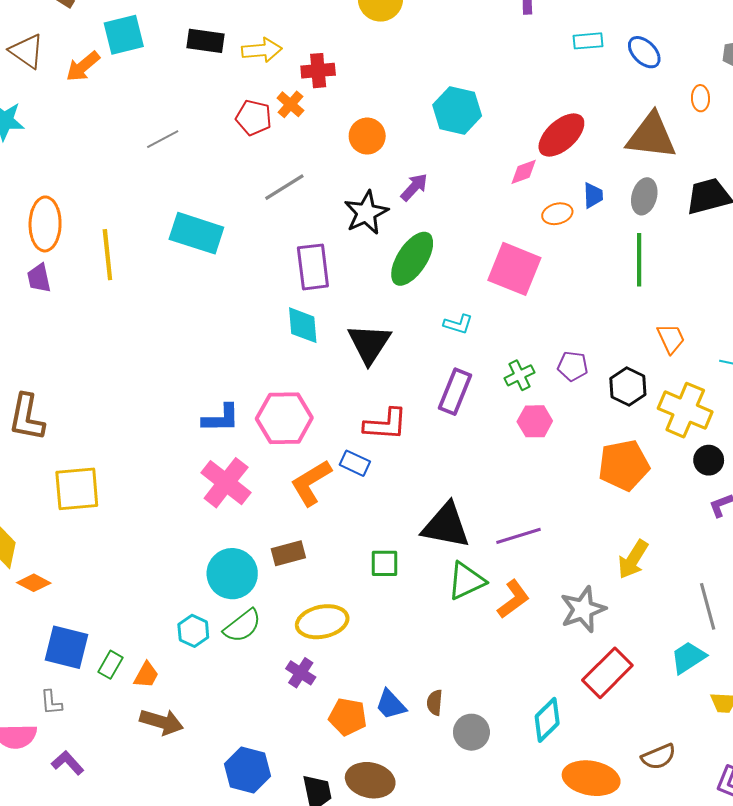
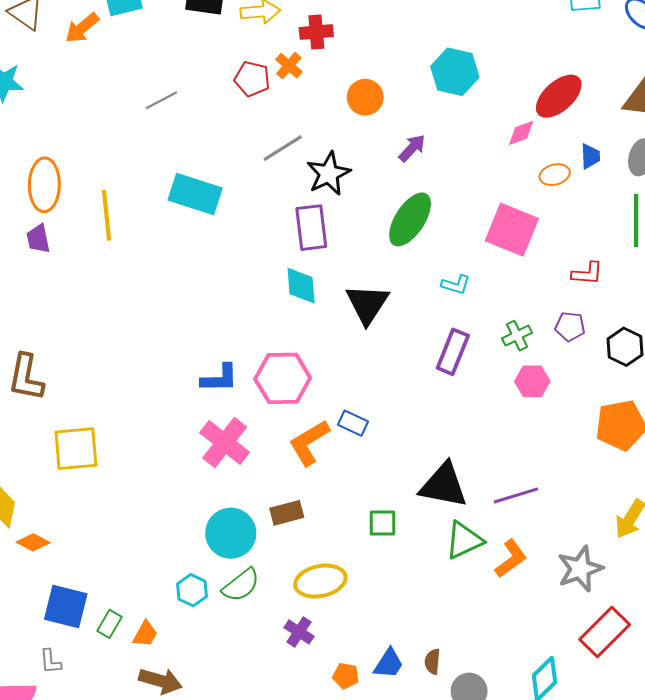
black star: (366, 213) -> (329, 174), moved
red L-shape: (386, 424) -> (587, 273), moved, size x0.7
blue trapezoid: (391, 705) -> (389, 664), turned -104
orange pentagon: (348, 717) -> (346, 676), size x0.7

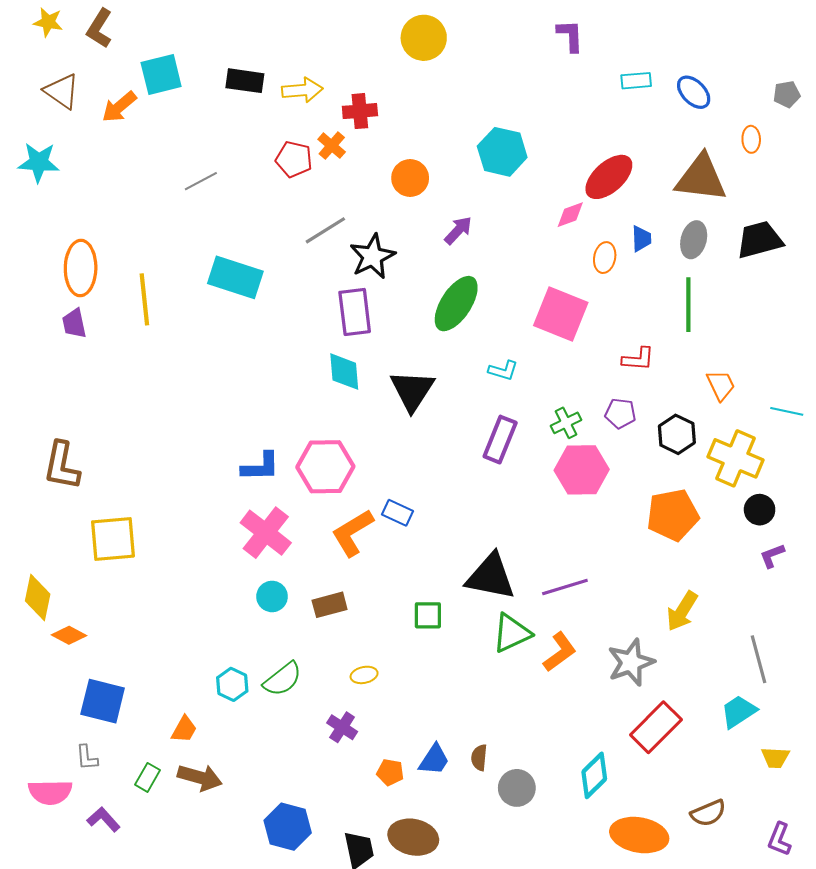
orange ellipse: (555, 175) -> (605, 258), turned -64
pink hexagon: (532, 381) -> (582, 470), size x1.5
cyan circle: (231, 533) -> (272, 596), moved, size x0.6
yellow ellipse: (320, 581) -> (364, 675), size x0.5
green rectangle: (110, 624) -> (148, 777), moved

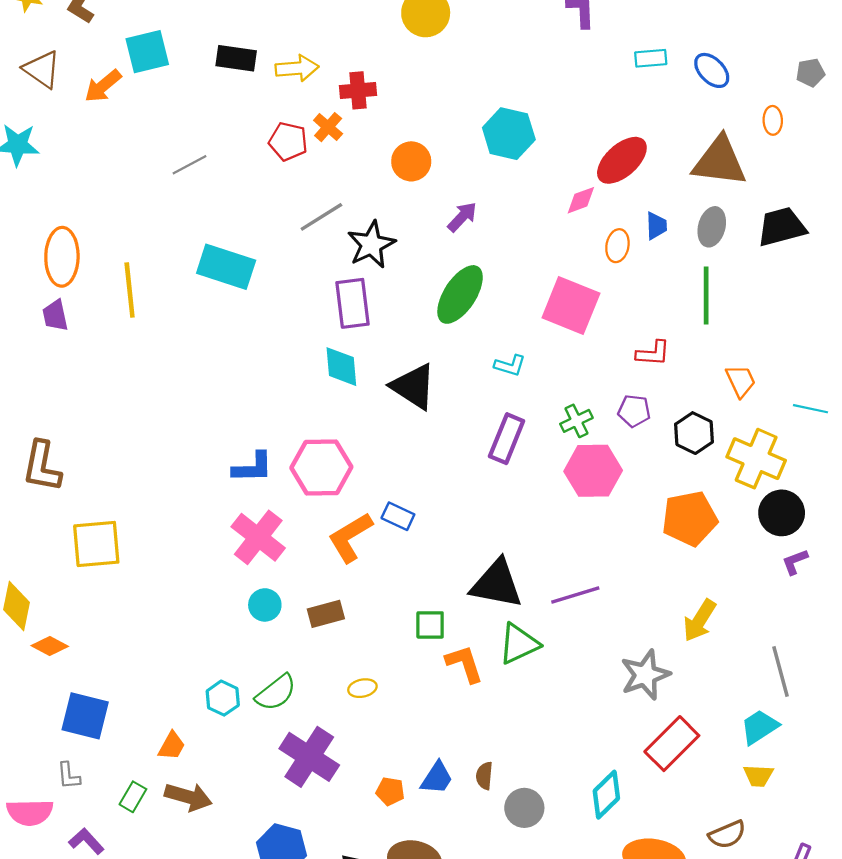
black triangle: (412, 390) -> (413, 387), turned -30
black circle: (760, 510) -> (782, 513), size x1.4
orange L-shape: (560, 652) -> (464, 664), moved, turned -72
purple cross: (342, 727) -> (309, 757), moved, size x1.8
yellow trapezoid: (775, 758) -> (758, 776), moved

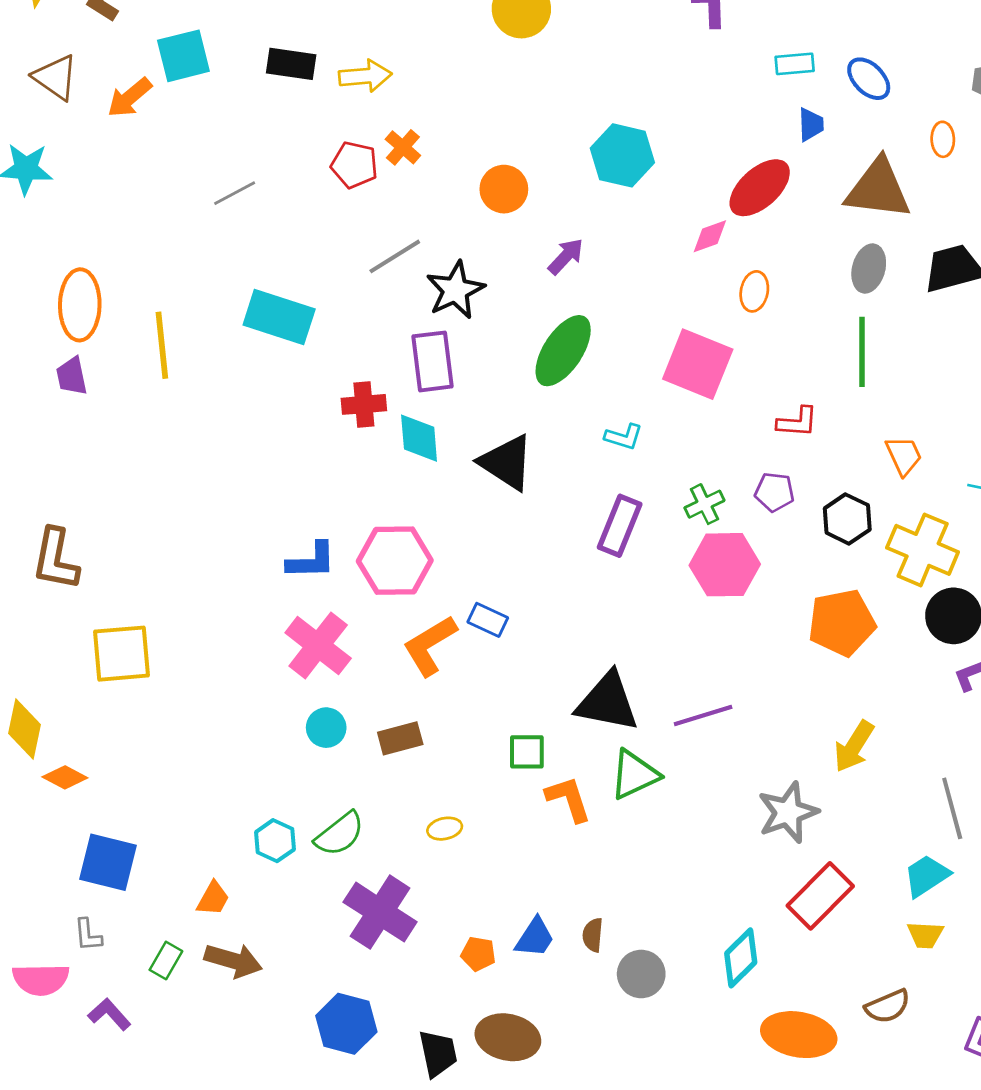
red cross: (358, 90) -> (364, 404), moved
blue trapezoid: (656, 226) -> (811, 124), moved

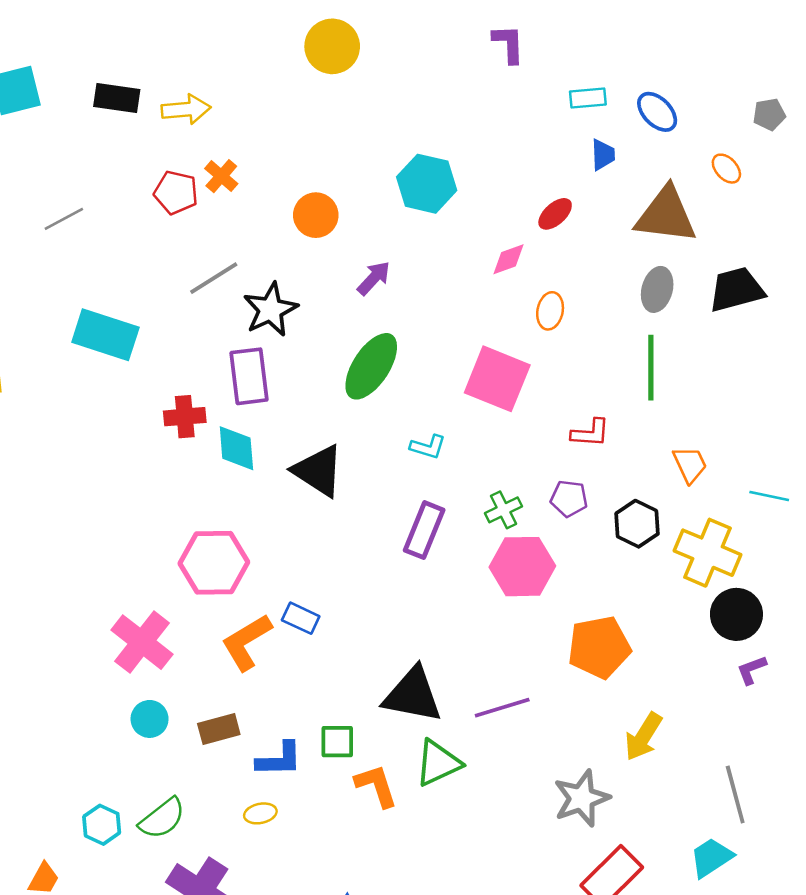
orange ellipse: (943, 139) -> (726, 169), turned -40
red ellipse: (760, 188) -> (555, 214), size x0.6
blue L-shape: (311, 561) -> (279, 759), moved
orange pentagon: (842, 623) -> (599, 647), moved

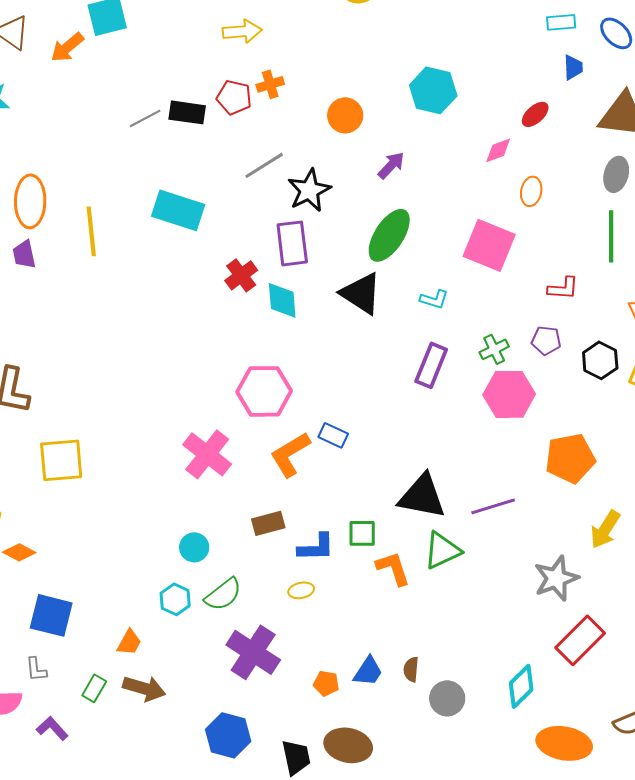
black rectangle: (117, 98) -> (187, 112), moved
orange cross: (221, 176) -> (270, 84), turned 32
red cross: (185, 417) -> (241, 275), turned -32
black triangle: (318, 471) -> (361, 293), moved
cyan circle: (150, 719) -> (194, 547), moved

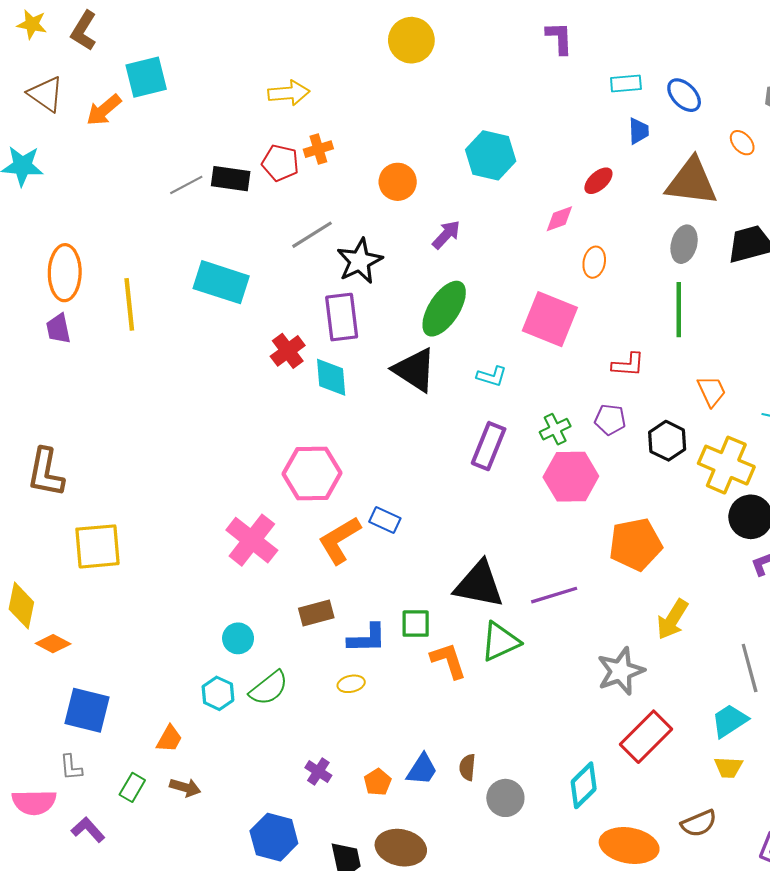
purple cross: (253, 652) -> (318, 772), moved, size x0.5
orange pentagon: (326, 683) -> (378, 782), turned 30
brown arrow: (144, 688) -> (185, 787), size x0.7

